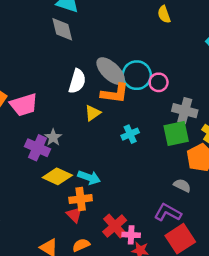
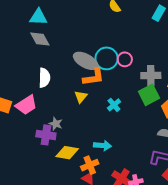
white semicircle: (77, 81) -> (44, 78), moved
cyan arrow: (89, 177) -> (103, 146), moved

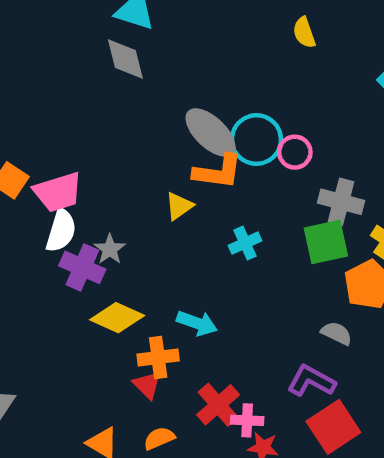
white semicircle: (44, 78) -> (61, 231), moved

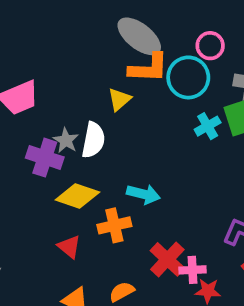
cyan circle: (256, 140) -> (188, 77), moved
white semicircle: (61, 231) -> (93, 140), moved
cyan cross: (245, 243) -> (208, 126), moved
red triangle: (147, 385) -> (69, 247), moved

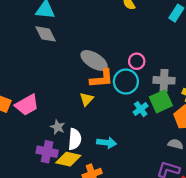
white semicircle: (93, 140) -> (75, 139), moved
purple cross: (45, 158) -> (47, 152), moved
cyan arrow: (144, 194) -> (107, 143), moved

